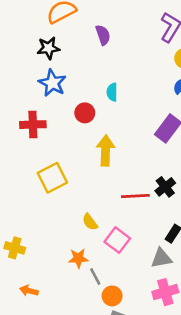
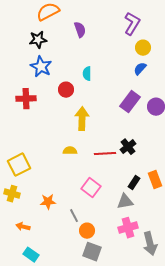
yellow square: (52, 178) -> (19, 165), moved
yellow semicircle: (90, 222) -> (70, 151), moved, turned 128
orange star: (78, 258) -> (48, 202), moved

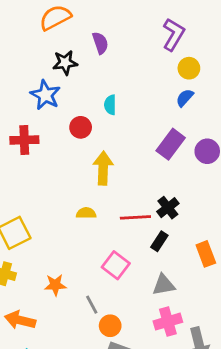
black star: (38, 40) -> (65, 63), moved
black rectangle: (134, 183) -> (159, 241), moved
orange arrow: (23, 227) -> (20, 320), size x1.5

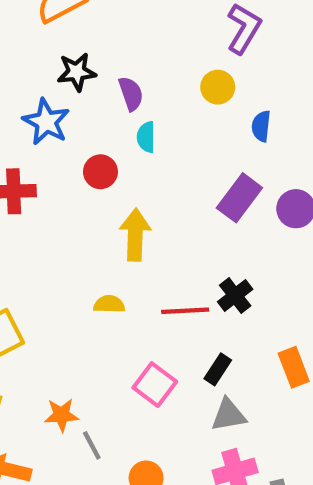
purple semicircle: (100, 43) -> (131, 94), moved
yellow circle: (189, 68) -> (218, 87), moved
blue semicircle: (185, 98) -> (261, 126), turned -36
black rectangle: (159, 241) -> (218, 369), moved
gray line: (92, 305) -> (92, 445), moved

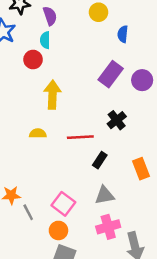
cyan semicircle: (146, 137) -> (45, 40), moved
black cross: (235, 296) -> (117, 120), moved
black rectangle: (218, 369) -> (100, 160), moved
pink square: (155, 385) -> (63, 204), moved

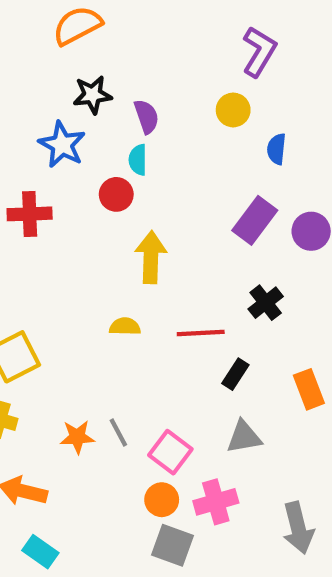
gray line: (28, 212) -> (118, 433), moved
pink cross: (108, 227) -> (216, 502), moved

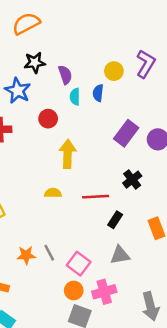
purple L-shape: (259, 52) -> (146, 64), moved
blue semicircle: (276, 149) -> (98, 93), moved
cyan semicircle: (138, 160) -> (75, 97), moved

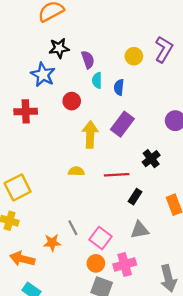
blue semicircle: (98, 93) -> (119, 87), moved
purple rectangle: (126, 133) -> (122, 124), moved
orange star: (26, 255) -> (52, 243), moved

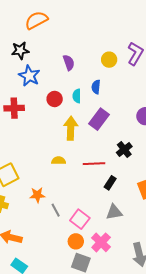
black star: (59, 48) -> (20, 51), moved
cyan semicircle: (97, 80) -> (77, 96), moved
orange star: (52, 243) -> (37, 195), moved
pink cross: (125, 265) -> (101, 242), turned -30

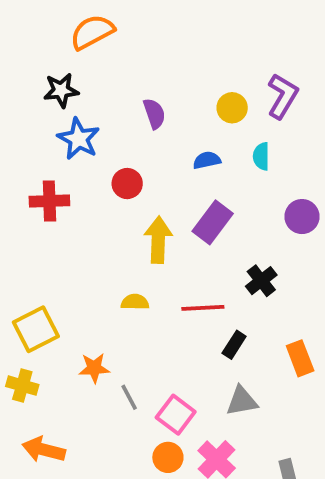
blue semicircle: (96, 87) -> (207, 160), turned 72
cyan semicircle: (77, 96) -> (261, 156), moved

